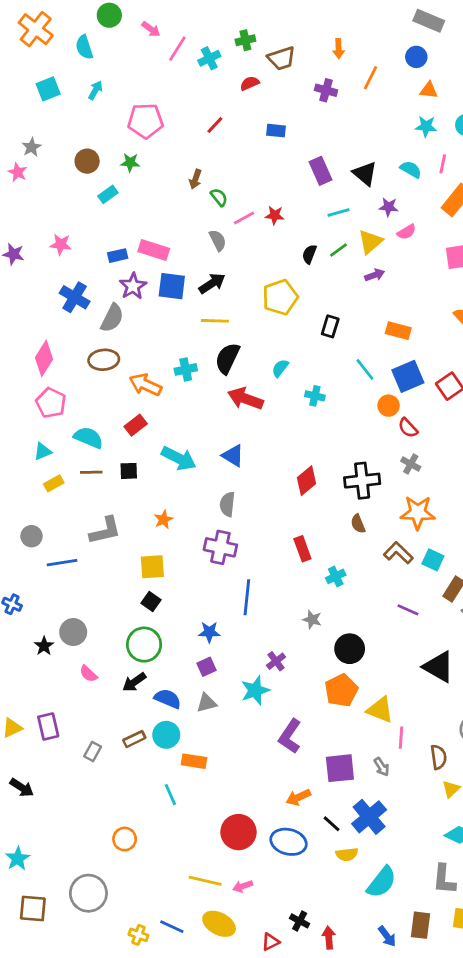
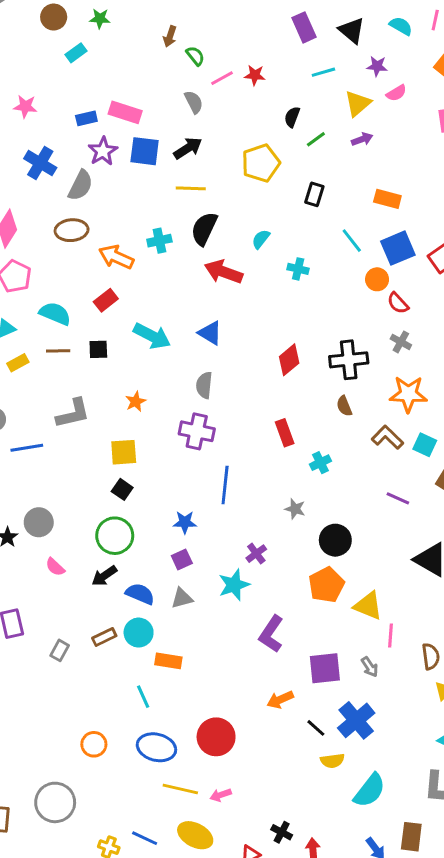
green line: (339, 250) -> (316, 139), moved
blue ellipse: (288, 842) -> (156, 747), moved

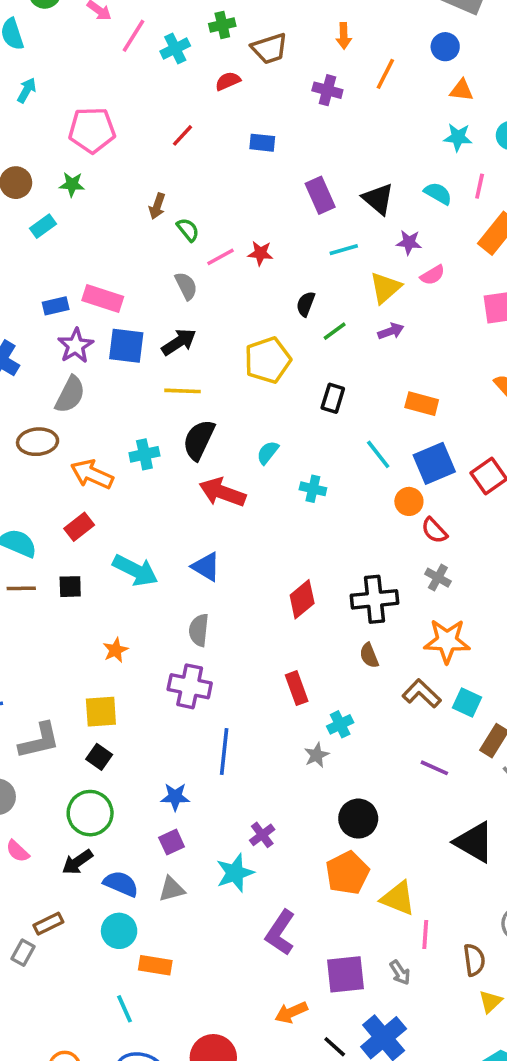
gray semicircle: (80, 185) -> (70, 395), moved
gray L-shape: (73, 413) -> (39, 741), moved
gray star: (295, 509) -> (317, 755), moved, turned 30
brown rectangle: (104, 637) -> (48, 924), moved

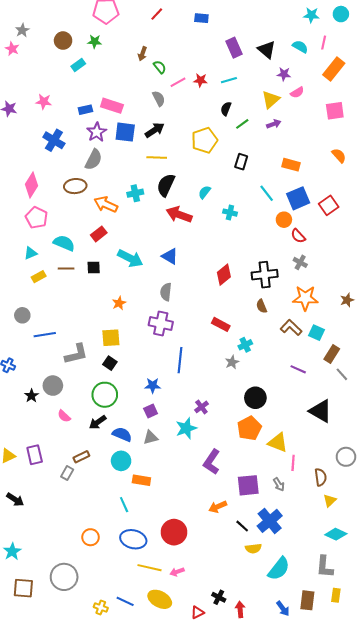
cyan line: (344, 250) -> (229, 80), moved
red rectangle: (297, 688) -> (221, 324), turned -42

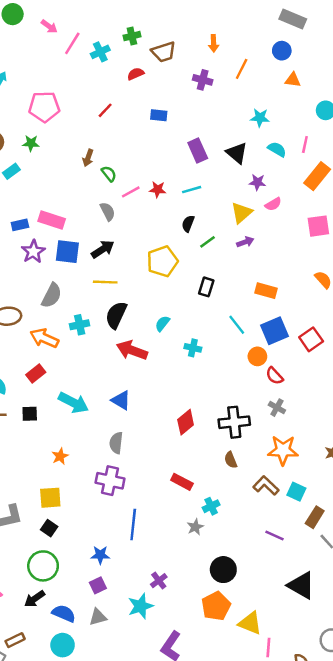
cyan star: (311, 15) -> (260, 118), moved
gray semicircle: (94, 160) -> (52, 295), moved

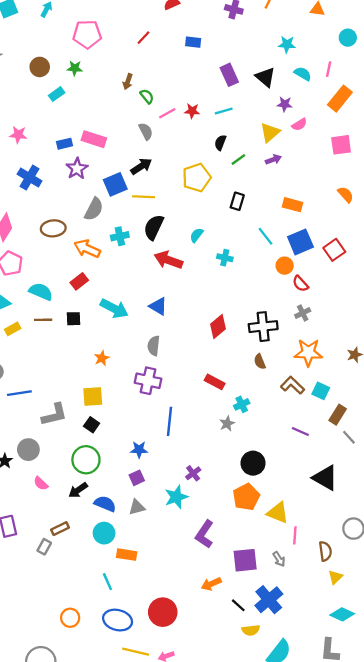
blue square: (67, 252) -> (115, 184), moved, turned -30
gray cross: (277, 408) -> (303, 313), turned 35

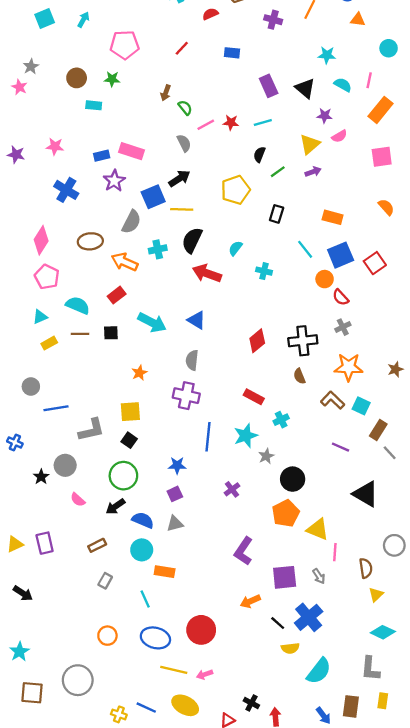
cyan rectangle: (57, 94) -> (94, 105), turned 42
gray star: (227, 424) -> (266, 456), moved
cyan star: (176, 497) -> (246, 436), moved
gray rectangle: (44, 547) -> (105, 581), moved

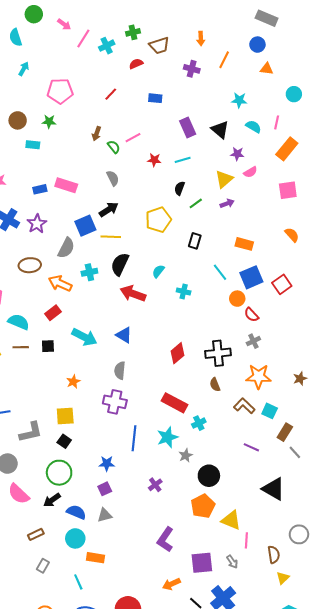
pink line: (206, 125) -> (133, 138), moved
purple star: (114, 181) -> (37, 224), moved
red rectangle: (254, 397) -> (174, 403), size x1.4
pink semicircle: (78, 500) -> (19, 494), size x1.6

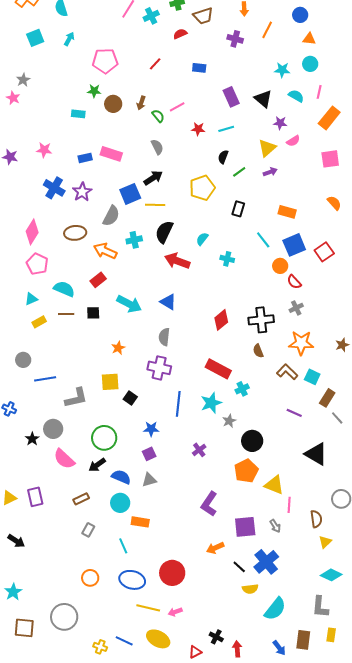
cyan circle: (294, 94) -> (310, 64), moved
brown circle: (18, 120) -> (113, 104), moved
black square: (64, 441) -> (130, 398), moved

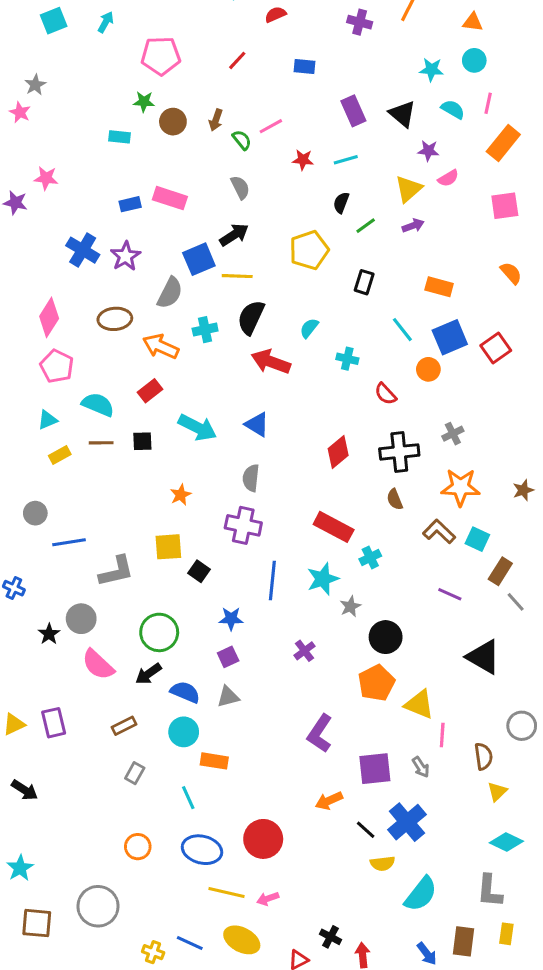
pink star: (44, 150) -> (46, 178), moved
red semicircle: (294, 282) -> (386, 394), moved

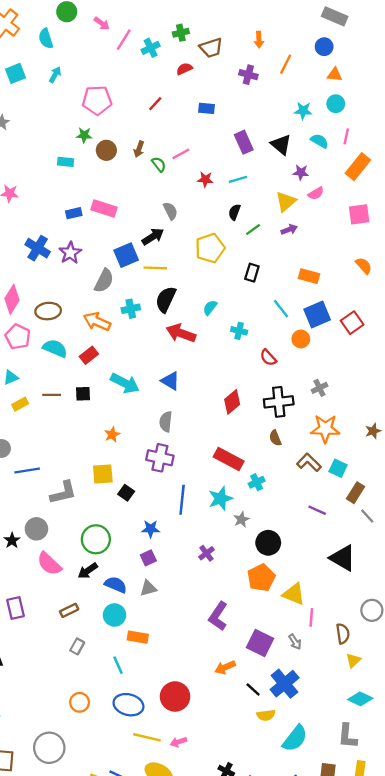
gray semicircle: (240, 187) -> (170, 211), moved
brown ellipse: (115, 319) -> (48, 311), moved
cyan semicircle: (98, 405) -> (55, 348), moved
purple square: (375, 769) -> (260, 643), turned 32

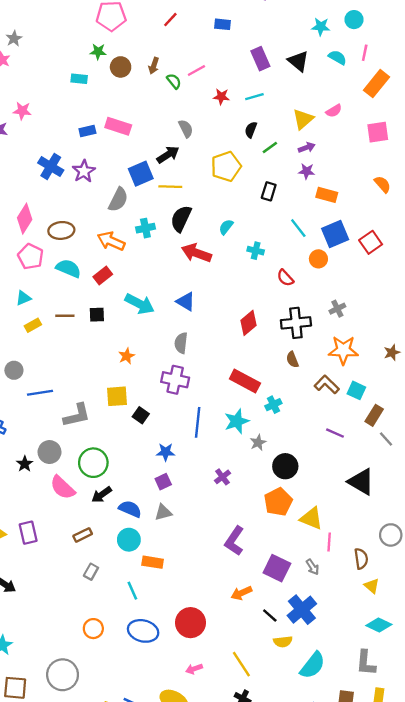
purple star: (301, 172) -> (307, 171), moved
green circle: (96, 539) -> (93, 463), moved
yellow triangle: (353, 660) -> (372, 586), turned -35
yellow line: (147, 737) -> (241, 664), moved, turned 44

